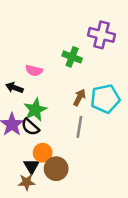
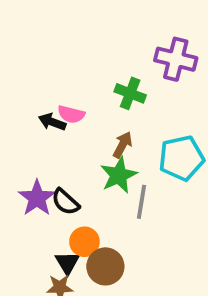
black arrow: (14, 88) -> (52, 122), moved
brown arrow: (79, 97) -> (123, 145), moved
green star: (35, 110) -> (119, 175), moved

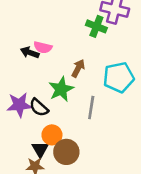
green cross: (130, 93) -> (96, 26), moved
green star: (119, 175) -> (61, 89), moved
purple star: (37, 198) -> (19, 105), turned 30

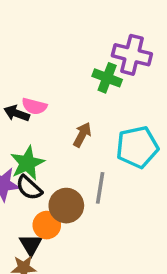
green star: (61, 89) -> (27, 163), moved
brown circle: (66, 152) -> (66, 206), moved

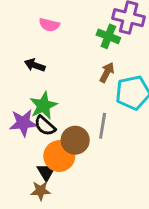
pink semicircle: (34, 106) -> (49, 25), moved
brown arrow: (82, 135) -> (107, 72), moved
orange circle: (47, 225) -> (59, 156), size x1.4

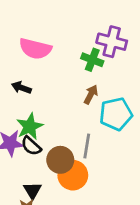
pink semicircle: (49, 25) -> (35, 49), size x1.6
orange circle: (59, 156) -> (73, 175), moved

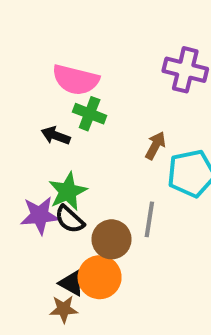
green cross: (92, 60) -> (90, 114), moved
orange circle: (73, 175) -> (100, 277), moved
black triangle: (32, 190) -> (72, 283), turned -30

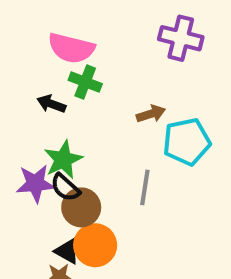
brown arrow: (155, 146) -> (151, 114), turned 44
brown circle: (112, 239) -> (81, 207), moved

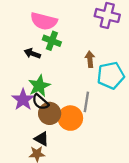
brown arrow: (151, 114) -> (90, 59), turned -77
purple star: (35, 183) -> (23, 100), turned -30
orange circle: (95, 245) -> (70, 118), moved

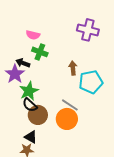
pink semicircle: (44, 21) -> (33, 35), size x0.6
purple star: (23, 100) -> (15, 74), moved
gray line: (86, 102) -> (70, 105), turned -66
orange circle: (70, 118) -> (67, 119), moved

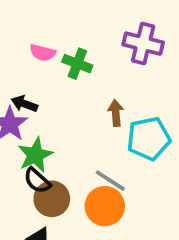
green cross: (40, 52) -> (77, 64), moved

